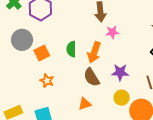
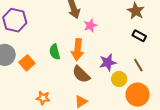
orange star: (47, 81) -> (43, 98), moved
yellow circle: (122, 98) -> (119, 79), moved

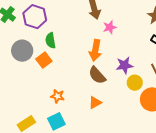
green semicircle: (55, 52) -> (51, 41), moved

